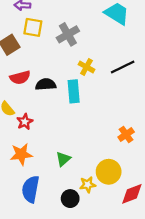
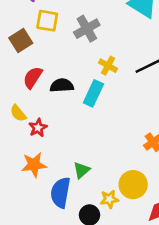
red semicircle: (20, 77) -> (33, 78), turned 138
cyan rectangle: (74, 91) -> (93, 93), turned 30
blue semicircle: (31, 189) -> (60, 193), moved

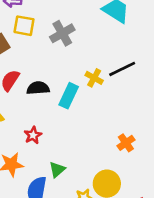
yellow cross: (108, 66) -> (94, 78), moved
red star: (38, 128) -> (33, 135), moved

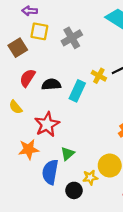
red star: (33, 135) -> (47, 124), size x1.6

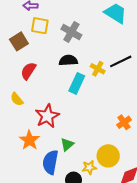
gray cross: (72, 38) -> (71, 32), turned -30
black semicircle: (51, 84) -> (68, 60), moved
orange star: (29, 149) -> (29, 140), turned -30

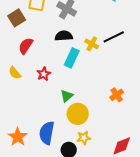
red star: (47, 116) -> (44, 74), moved, size x0.6
orange star: (29, 140) -> (18, 137), moved
green triangle: (67, 144) -> (67, 96), moved
yellow circle: (108, 156) -> (78, 114), moved

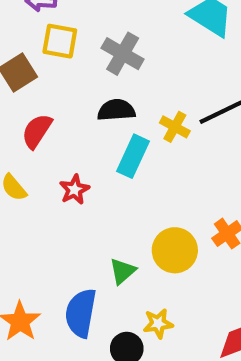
green triangle: (67, 96) -> (123, 271), moved
yellow circle: (78, 114) -> (175, 250), moved

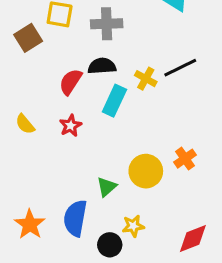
gray cross: (123, 54) -> (107, 24), turned -32
red semicircle: (37, 131) -> (71, 82), moved

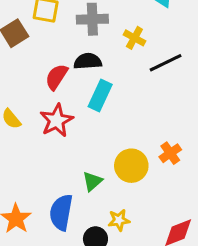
yellow cross: (146, 79) -> (134, 38), moved
red star: (71, 126) -> (57, 120), size x1.5

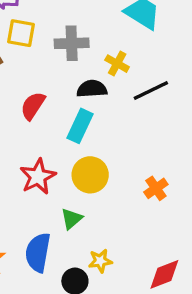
black semicircle: (88, 61) -> (92, 89), moved
red star: (57, 120) -> (38, 177), moved
yellow circle: (131, 166) -> (90, 175), moved

